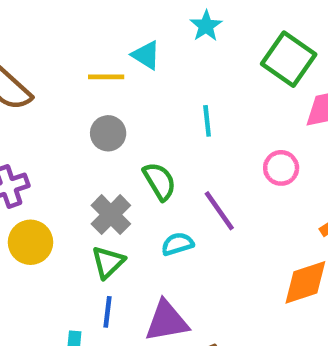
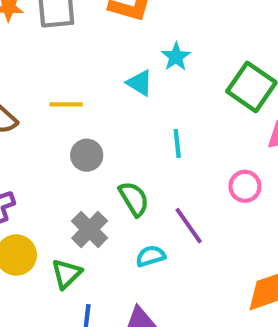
cyan triangle: (146, 55) -> (140, 83), moved
yellow line: (106, 77) -> (66, 104), moved
green triangle: (108, 262) -> (66, 274), moved

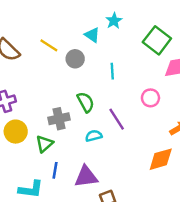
yellow line: (66, 104) -> (49, 45), turned 30
gray circle: (87, 155) -> (75, 59), moved
gray cross: (90, 229) -> (59, 119), turned 30

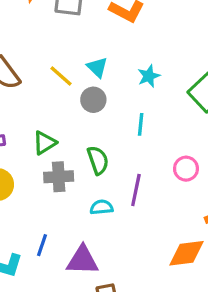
cyan star: (114, 21) -> (149, 76), moved
cyan triangle: (92, 35) -> (97, 67), moved
purple line: (117, 119) -> (136, 190), turned 35
green triangle: (44, 144) -> (45, 143), moved

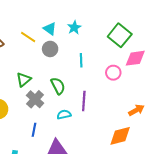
cyan star: (149, 76) -> (74, 27), moved
pink circle: (186, 169) -> (113, 73), moved
gray cross: (59, 177) -> (35, 99), turned -36
blue line: (42, 245) -> (34, 130), moved

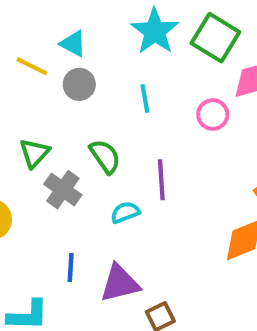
cyan star: (74, 27) -> (155, 31), moved, size x1.6
blue line: (34, 130) -> (71, 267), moved

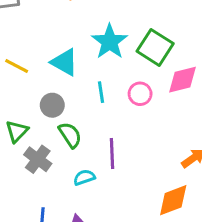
cyan triangle: (73, 44) -> (65, 62), moved, size x1.4
gray circle: (79, 84) -> (52, 105), moved
pink circle: (213, 115) -> (140, 94), moved

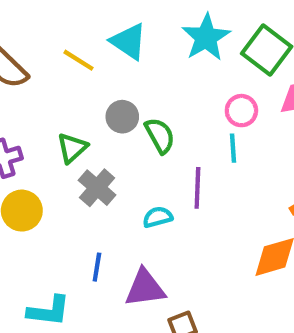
cyan triangle: (65, 62) -> (129, 41), moved
cyan line: (101, 92) -> (233, 148), moved
green semicircle: (70, 135) -> (160, 136), moved

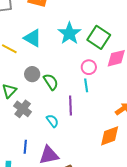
cyan semicircle: (158, 217) -> (52, 121), turned 72

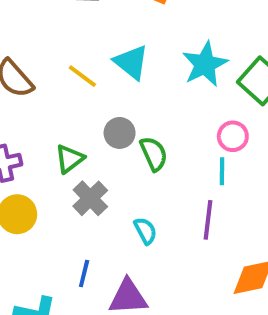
purple line: (70, 106) -> (208, 220), moved

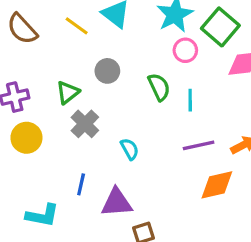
pink circle: (233, 136) -> (185, 50), moved
green semicircle: (154, 154) -> (159, 87), moved
purple line: (208, 220) -> (199, 145), moved, turned 72

